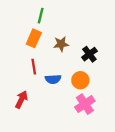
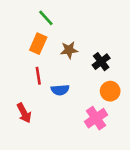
green line: (41, 16) -> (46, 18), turned -56
orange circle: (80, 80) -> (110, 91), moved
red arrow: (21, 100) -> (24, 113), turned 126

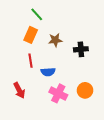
black cross: (101, 62) -> (81, 49), turned 32
orange circle: (110, 91) -> (85, 90), moved
pink cross: (96, 118) -> (58, 93), moved, turned -30

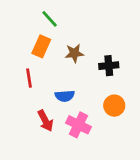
red line: (31, 61) -> (29, 78), moved
red arrow: (19, 90) -> (45, 121), moved
orange circle: (85, 90) -> (114, 106), moved

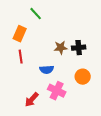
orange rectangle: (41, 46) -> (20, 34), moved
brown star: (74, 53) -> (61, 48), moved
red arrow: (45, 121) -> (32, 100), moved, turned 70

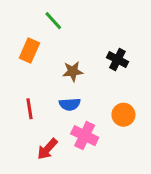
brown star: (61, 48) -> (73, 71), moved
black cross: (79, 48) -> (117, 60), moved, turned 32
red line: (21, 57) -> (29, 109), moved

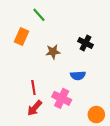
blue semicircle: (70, 104) -> (78, 76), moved
red line: (29, 109) -> (33, 87), moved
orange circle: (123, 115) -> (96, 115), moved

